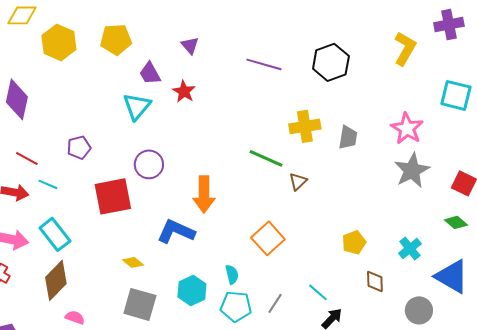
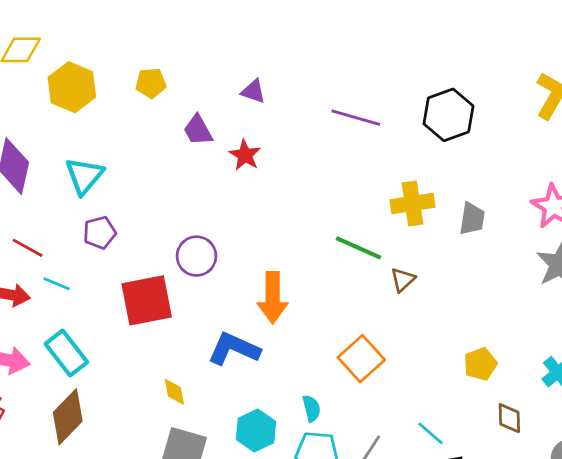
yellow pentagon: (116, 39) -> (151, 83), size x0.7
purple triangle: (190, 45) -> (253, 91), turned -30
cyan triangle: (137, 106) -> (84, 176), moved
yellow diamond: (133, 262) -> (174, 392), turned 40

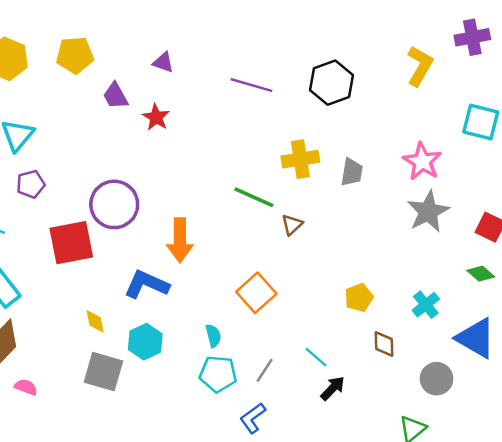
yellow pentagon: (151, 83) -> (75, 55), size x1.4
purple circle: (197, 256) -> (114, 204), size x1.4
cyan hexagon: (256, 431) -> (145, 342), moved

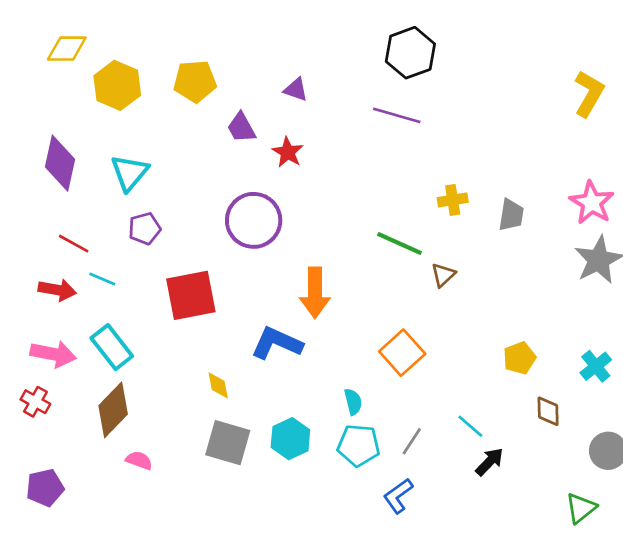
black hexagon: (331, 83) -> (410, 53), moved
yellow cross: (300, 159) -> (453, 200), size x0.7
purple circle: (114, 204) -> (254, 220), moved
cyan hexagon: (145, 342) -> (290, 439), moved

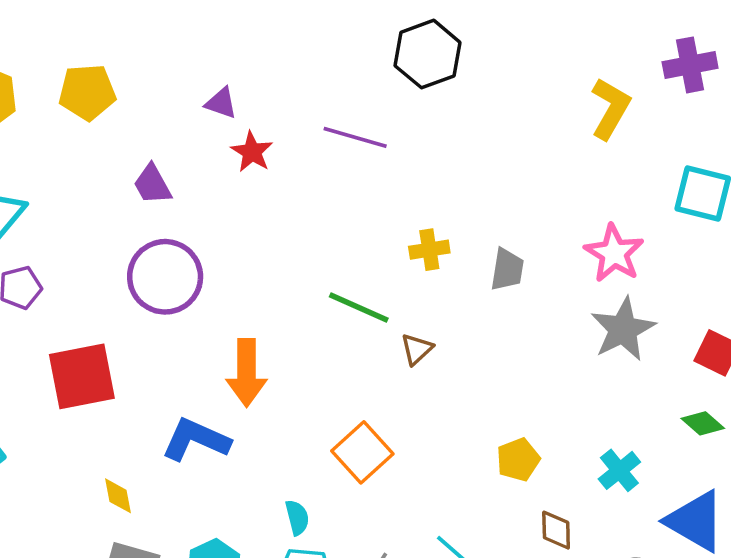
black hexagon: (410, 53) -> (428, 54), moved
purple trapezoid: (241, 128) -> (152, 184), moved
red star: (288, 152) -> (252, 152), moved

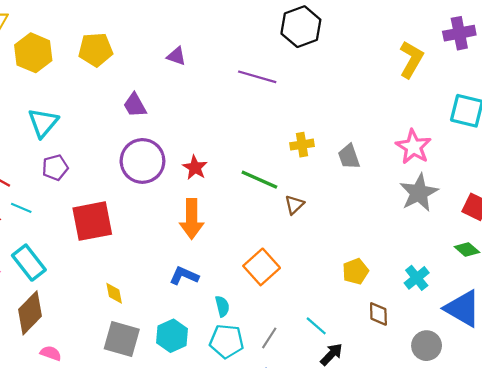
red star: (252, 152) -> (195, 168), moved
gray trapezoid: (507, 270) -> (349, 157), turned 152
blue L-shape: (196, 440) -> (184, 276), moved, size x0.7

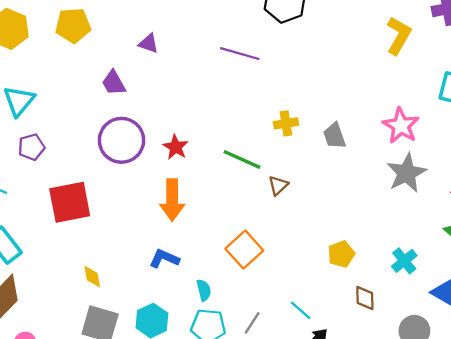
purple triangle: (176, 56) -> (149, 43), moved

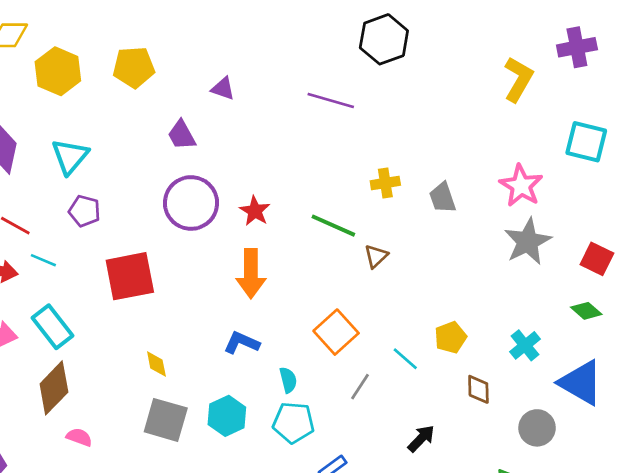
purple pentagon: (31, 147) -> (85, 211), turned 30
cyan line: (301, 310) -> (405, 359), moved
gray line: (252, 323) -> (360, 387), moved

